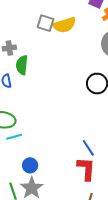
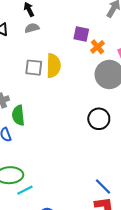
yellow semicircle: (64, 25) -> (54, 66), turned -60

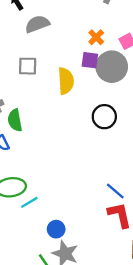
gray semicircle: (32, 28) -> (37, 24), moved, size x1.5
purple square: (81, 34) -> (90, 60), moved
yellow semicircle: (54, 66) -> (66, 81), moved

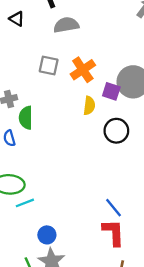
orange cross: (96, 37) -> (83, 70), moved, size x1.5
purple square: (90, 60) -> (111, 91), moved
yellow semicircle: (66, 81) -> (89, 106), moved, size x0.7

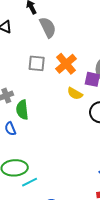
gray semicircle: (66, 25) -> (48, 27), turned 80
yellow semicircle: (89, 106) -> (75, 94), turned 119

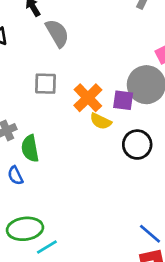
orange cross: (66, 64) -> (88, 98), moved

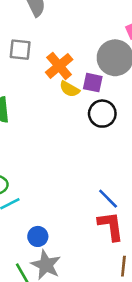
purple square: (123, 100) -> (93, 83), moved

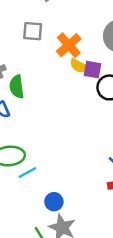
purple square: (93, 83) -> (92, 70), moved

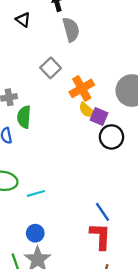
gray square: (33, 31) -> (51, 68), turned 30
cyan line: (27, 173) -> (36, 193), moved

